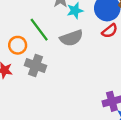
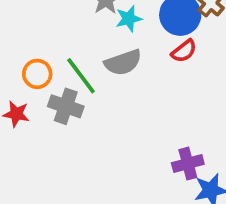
green line: (39, 30) -> (81, 76), moved

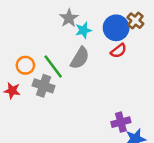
gray semicircle: (123, 62) -> (80, 58), turned -40

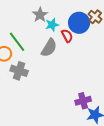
red semicircle: (118, 51) -> (67, 36), moved, turned -80
green line: (53, 66) -> (17, 42), moved

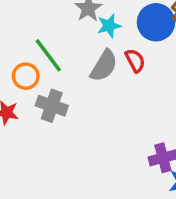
red semicircle: (67, 36) -> (135, 60), moved

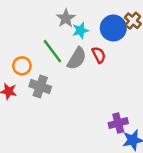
green line: (48, 55) -> (52, 51), moved

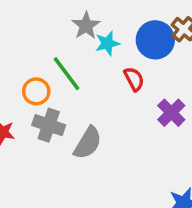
gray semicircle: (77, 58) -> (88, 143), moved
orange circle: (22, 66) -> (36, 91), moved
purple cross: (118, 123) -> (171, 113), moved, turned -30

